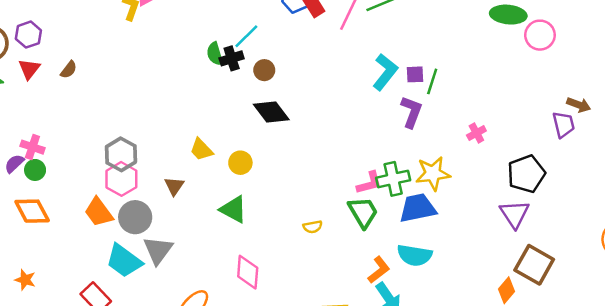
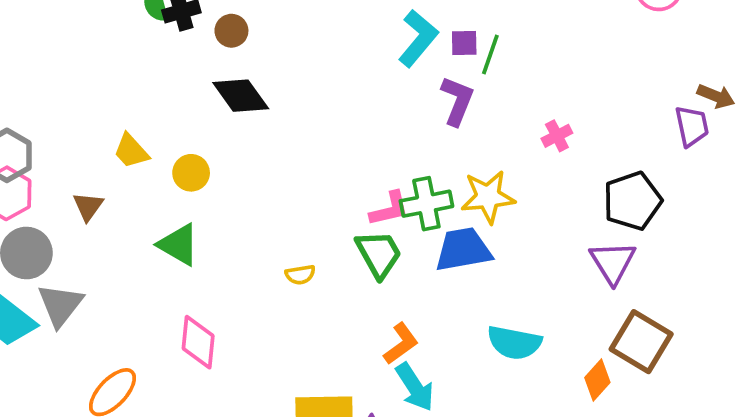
cyan semicircle: (415, 255) -> (514, 343), moved

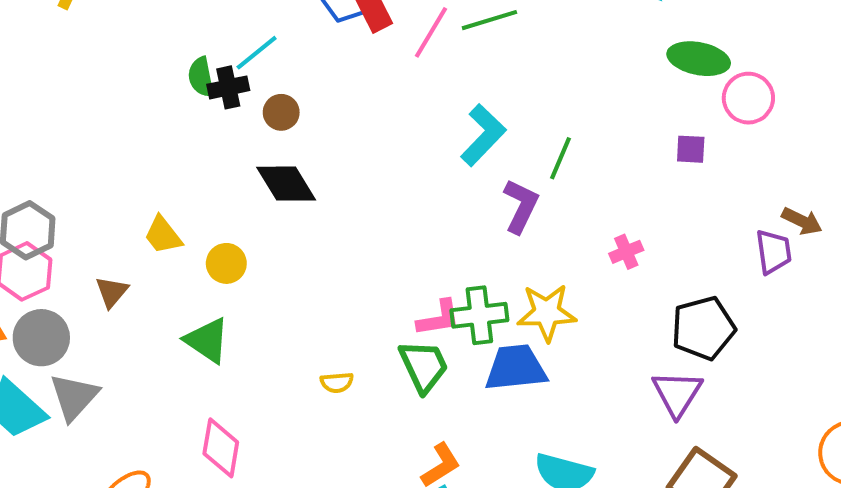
purple square: (464, 43) -> (691, 149), moved

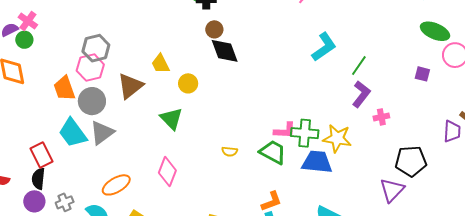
brown circle: (281, 112) -> (214, 29), moved
purple L-shape: (521, 206) -> (361, 94), moved
brown triangle: (112, 292) -> (130, 86), size x1.6
green trapezoid: (424, 366) -> (273, 152), turned -48

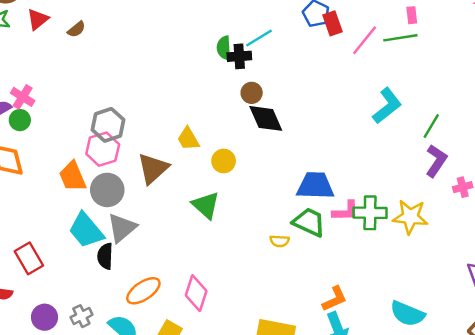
green trapezoid: (273, 152) -> (309, 222), moved
red rectangle: (41, 155) -> (29, 258), moved
blue trapezoid: (317, 162) -> (315, 186), moved
pink diamond: (167, 172) -> (196, 293), moved
black semicircle: (38, 179) -> (105, 256), moved

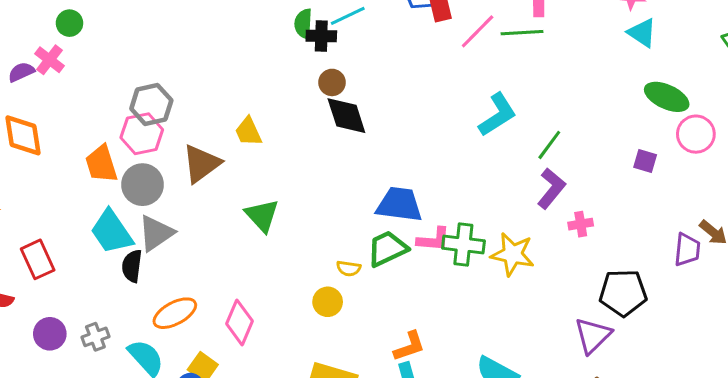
green circle: (20, 120) -> (69, 23), moved
yellow circle: (224, 161) -> (328, 302), moved
green trapezoid: (309, 222) -> (387, 249), turned -56

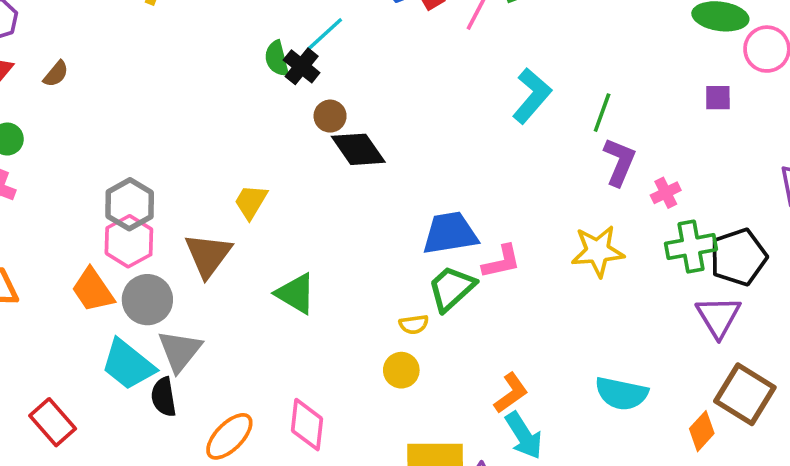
black cross: (321, 36) -> (302, 66), turned -36
yellow trapezoid: (248, 132) -> (251, 202), turned 72
green cross: (463, 244) -> (691, 247), moved

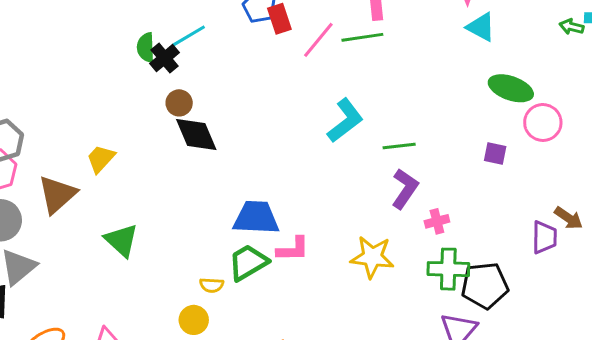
green line: (602, 113) -> (399, 146), turned 52

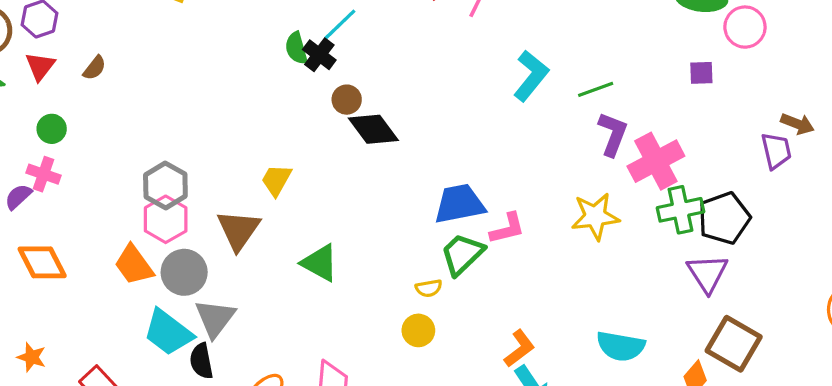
pink cross: (437, 221) -> (656, 161), size x2.0

